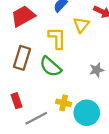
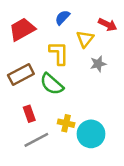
brown rectangle: (22, 58) -> (21, 75), turned 45
gray star: (97, 70) -> (98, 64), moved
red rectangle: (16, 101) -> (29, 114), moved

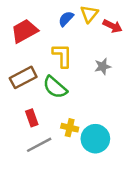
yellow triangle: (85, 39) -> (89, 14), moved

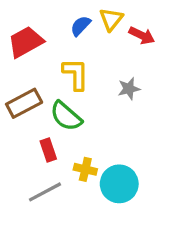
red rectangle: (32, 118) -> (48, 150), moved

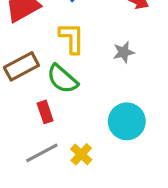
yellow cross: (85, 169) -> (81, 154), moved, turned 30
cyan circle: (119, 184) -> (127, 121), moved

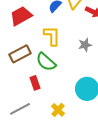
gray line: (42, 153) -> (20, 109), moved

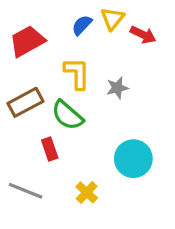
gray star: (85, 45) -> (117, 88), moved
gray line: (20, 109) -> (26, 191), turned 50

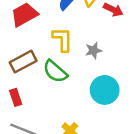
red rectangle: (50, 149) -> (16, 97), moved
cyan circle: (133, 159) -> (105, 90), moved

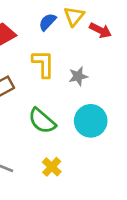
green semicircle: (55, 71) -> (42, 121), moved

